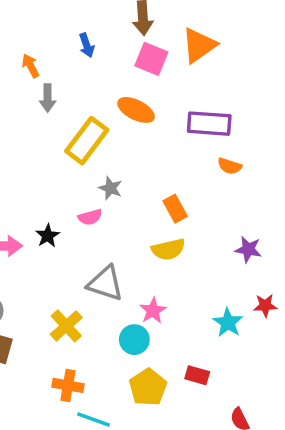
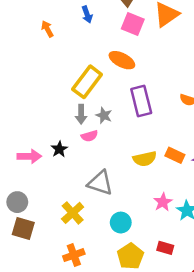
gray arrow: (48, 98) -> (81, 114), moved
purple rectangle: (209, 124) -> (141, 101), moved, turned 72
orange rectangle: (175, 209) -> (175, 155), moved, turned -36
pink star: (153, 311) -> (163, 202), moved
orange cross: (68, 385) -> (74, 255), turned -30

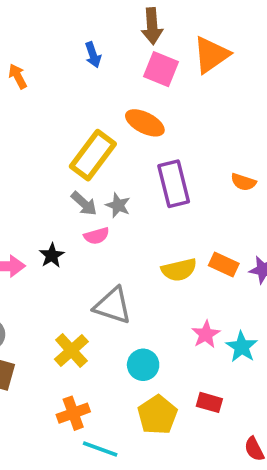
orange arrow: (47, 29) -> (18, 76), moved
gray arrow: (81, 114) -> (84, 204), turned -48

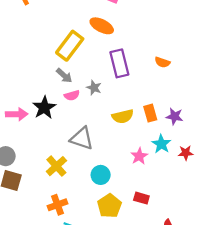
gray star: (118, 205) -> (94, 88), moved
black star: (52, 255) -> (44, 108), size x1.5
orange rectangle: (224, 264) -> (150, 113), turned 49
cyan star: (242, 347) -> (161, 144), moved

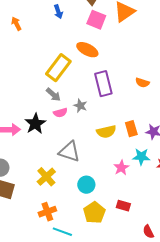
cyan star: (161, 144) -> (141, 157), turned -30

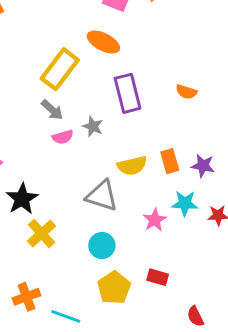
black star: (35, 124) -> (22, 199), moved
gray triangle: (69, 152) -> (102, 196), moved
orange cross: (47, 212) -> (27, 297), moved

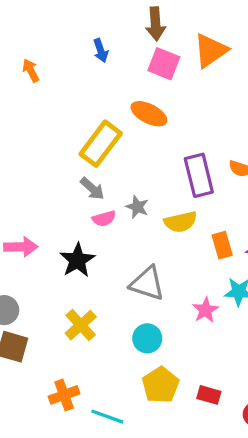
purple rectangle: (128, 93) -> (199, 175), moved
yellow semicircle: (132, 166) -> (181, 222), moved
black star: (22, 199) -> (77, 260), moved
red rectangle: (158, 277) -> (209, 395), moved

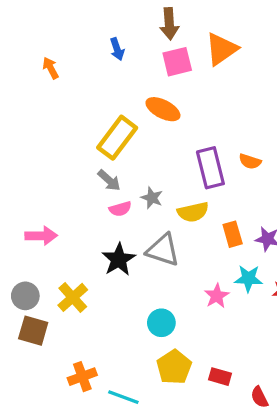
pink square: (164, 64) -> (177, 62), turned -36
black star: (77, 260) -> (119, 259), moved
gray triangle: (147, 283) -> (163, 250), moved
yellow cross: (81, 325) -> (73, 297), moved

